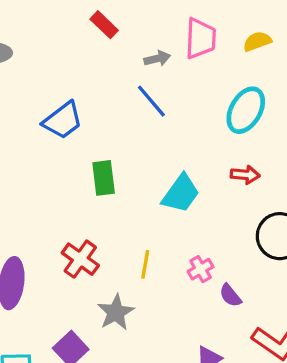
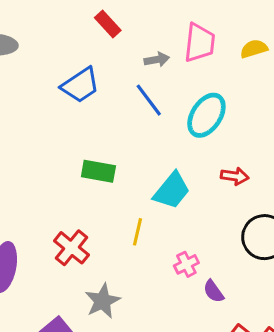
cyan ellipse: (246, 110) -> (206, 115), moved
blue trapezoid: (63, 120) -> (80, 85), moved
green rectangle: (104, 178) -> (98, 171), turned -76
yellow line: (145, 264) -> (137, 232), moved

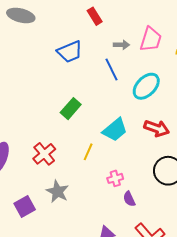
green rectangle: (98, 171) -> (71, 109), turned -70
red arrow: (235, 176) -> (157, 128), size x1.4
gray star: (103, 301) -> (57, 191), turned -30

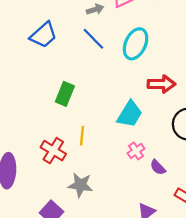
cyan trapezoid: (115, 130) -> (130, 114), moved
yellow line: (88, 152) -> (82, 136), moved

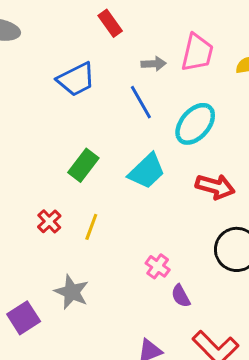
cyan trapezoid: (130, 114) -> (147, 171), moved
red cross: (53, 151) -> (49, 221), moved, size x0.7
pink cross: (136, 151) -> (158, 266), turned -35

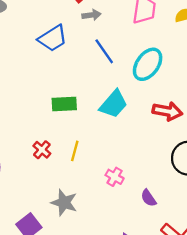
gray arrow: (154, 64) -> (91, 15), moved
green rectangle: (83, 165) -> (64, 104), turned 55
pink cross: (158, 266) -> (115, 177), moved

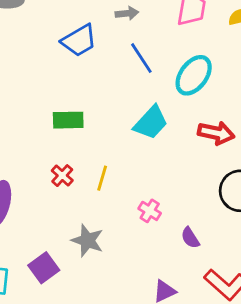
green rectangle: (64, 104) -> (68, 120), moved

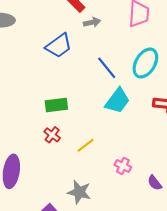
blue line: (141, 58) -> (107, 68), moved
red cross: (62, 176) -> (52, 135), moved
yellow line: (102, 178) -> (86, 145), turned 42

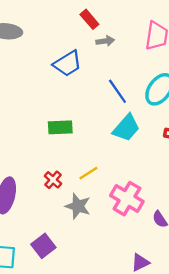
red cross: (52, 135) -> (53, 180), moved
pink cross: (123, 166) -> (127, 199), size x1.8
gray star: (79, 192) -> (78, 206), moved

